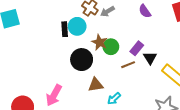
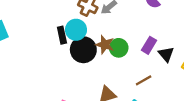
black circle: (82, 60) -> (83, 50), moved
brown line: (128, 65) -> (144, 80), moved

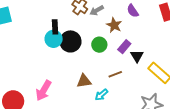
cyan circle: (76, 30) -> (54, 39), moved
brown star: (105, 45) -> (114, 25), moved

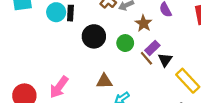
black rectangle: (55, 27) -> (70, 13), moved
cyan circle: (54, 39) -> (56, 12), moved
brown line: (115, 74) -> (146, 58), moved, turned 64

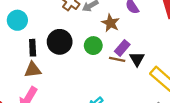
black rectangle: (70, 13) -> (33, 48), moved
brown line: (146, 58) -> (117, 59), turned -32
brown triangle: (104, 81) -> (33, 70), moved

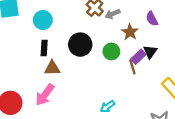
black rectangle: (33, 48) -> (44, 48), moved
brown line: (117, 59) -> (132, 67), turned 56
black triangle: (137, 59) -> (150, 52), moved

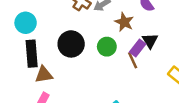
black rectangle: (44, 48) -> (32, 54), size x1.5

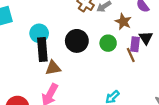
cyan circle: (26, 23) -> (39, 33), moved
purple rectangle: (138, 48) -> (135, 44), turned -32

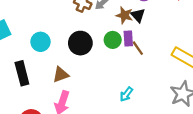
black triangle: (146, 38) -> (138, 15), moved
purple rectangle: (135, 44) -> (128, 38), moved
black rectangle: (42, 49) -> (22, 73), moved

